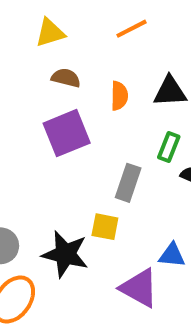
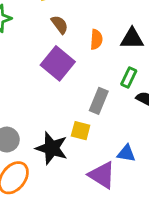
brown semicircle: (66, 78) -> (60, 25), turned 36
purple square: (67, 133) -> (58, 63), turned -32

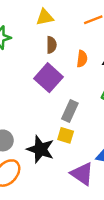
brown semicircle: (60, 25) -> (51, 45), turned 35
gray rectangle: (99, 101) -> (70, 111), moved

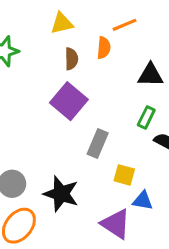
orange semicircle: (82, 59) -> (104, 48), moved
yellow square: (66, 135) -> (124, 175), moved

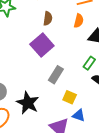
orange semicircle: (104, 48) -> (79, 21), moved

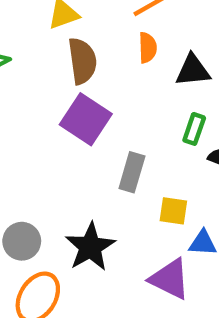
brown semicircle: (48, 18) -> (82, 61), size x1.5
black star: (28, 103) -> (90, 247), turned 30

